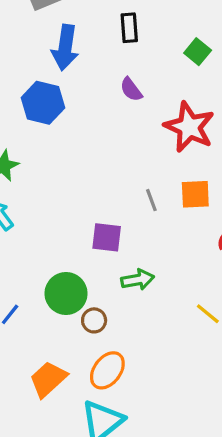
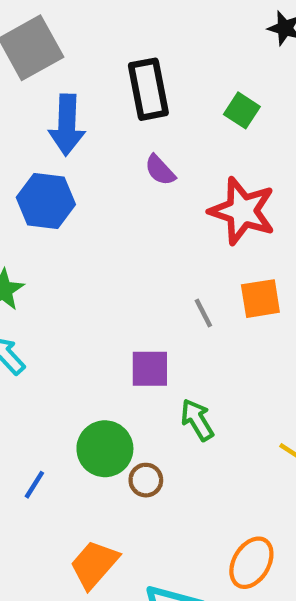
black rectangle: (129, 28) -> (148, 89), size x1.5
green arrow: (138, 280) -> (197, 420), turned -104
orange ellipse: (107, 370) -> (251, 563), moved

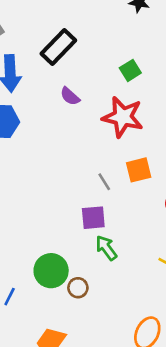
black rectangle: (148, 89) -> (58, 47), turned 60
green square: (242, 110) -> (130, 70), moved, turned 30
purple square: (150, 369) -> (93, 218), moved

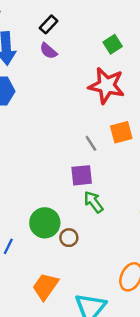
black rectangle: (58, 47) -> (49, 24), size x0.6
purple semicircle: (70, 96) -> (48, 51), moved

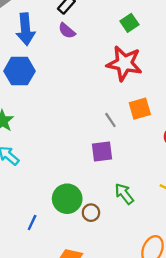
green arrow: (93, 202) -> (124, 194), moved

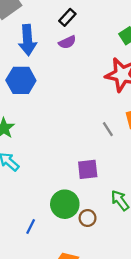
purple semicircle: (67, 31) -> (67, 42), turned -66
purple square: (102, 152) -> (88, 169), moved

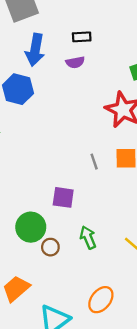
black rectangle: (67, 17) -> (82, 37), turned 30

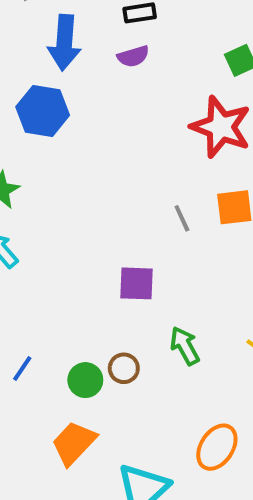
green circle: (31, 227) -> (85, 380), moved, size x0.7

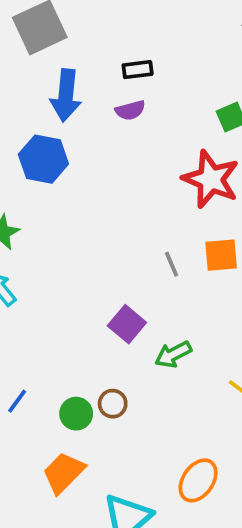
purple square: (136, 283) -> (127, 324), turned 36
green arrow: (185, 346) -> (173, 354), moved, turned -90

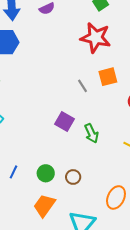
green arrow: (173, 354) -> (92, 133), turned -78
brown circle: (113, 404) -> (73, 177), moved

